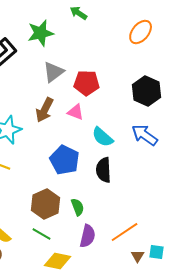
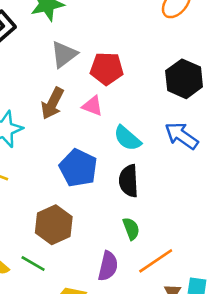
green semicircle: (78, 207) -> (131, 229), moved
green line: (42, 234) -> (33, 263), moved

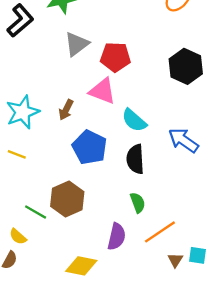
brown arrow: (52, 103) -> (66, 110), moved, size x0.7
pink triangle: (92, 106) -> (102, 91), size x1.4
blue arrow: (182, 136) -> (183, 140), moved
green line: (33, 263) -> (36, 212), moved

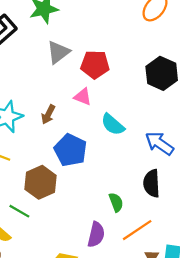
pink triangle: (102, 91) -> (83, 97), size x0.7
black semicircle: (135, 159) -> (152, 183), moved
brown hexagon: (67, 199) -> (40, 182), moved

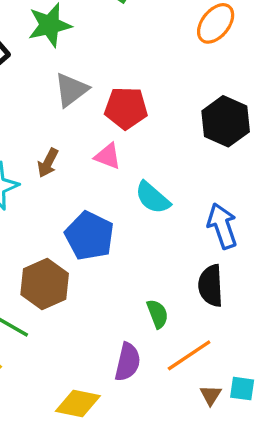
brown arrow: (48, 114) -> (48, 163), moved
blue arrow: (159, 143) -> (222, 226), turned 36

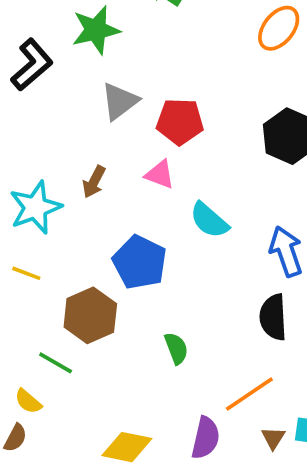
green semicircle: (158, 314) -> (176, 348), moved
purple semicircle: (128, 362) -> (206, 438), moved

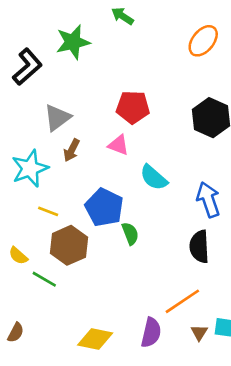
gray triangle: (120, 101) -> (57, 118), moved
yellow line: (26, 273) -> (48, 211), moved
green semicircle: (176, 348) -> (130, 234), moved
yellow semicircle: (28, 401) -> (18, 256), moved

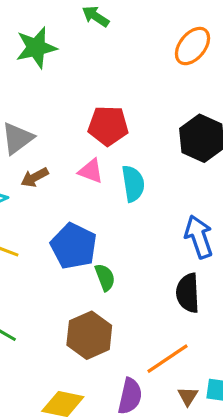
brown arrow: (72, 150) -> (35, 177), turned 35
cyan semicircle: (154, 178) -> (133, 184), moved, turned -140
brown hexagon: (69, 245) -> (89, 335), moved

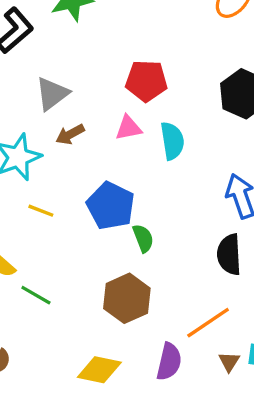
pink triangle: (91, 171) -> (128, 128), turned -32

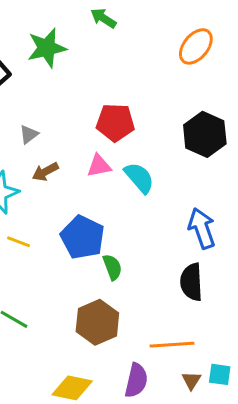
gray triangle: (52, 94) -> (29, 134), size x0.6
cyan semicircle: (172, 141) -> (139, 178), turned -32
orange line: (208, 323) -> (172, 345), turned 30

